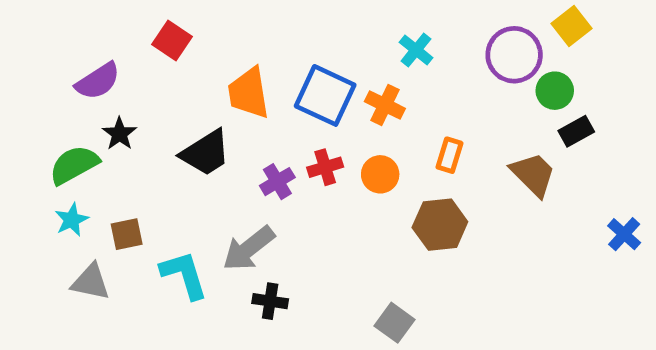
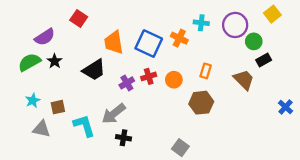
yellow square: (571, 26) -> (272, 14), moved
cyan cross: (416, 50) -> (201, 23), moved, turned -32
orange cross: (385, 105) -> (179, 38), moved
green semicircle: (74, 165) -> (29, 62), moved

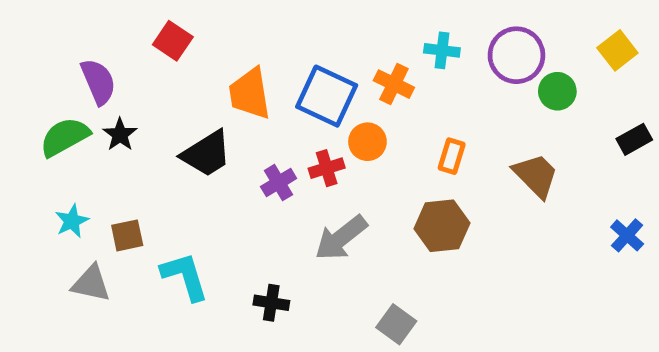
yellow square: (272, 14) -> (617, 50), moved
purple semicircle: (45, 37) -> (98, 82), turned -80
black rectangle: (264, 60) -> (634, 139), moved
orange circle: (174, 80) -> (367, 142), moved
gray arrow: (114, 114) -> (341, 238), moved

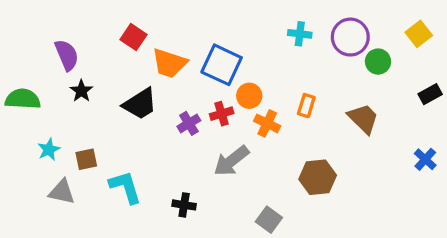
red square: (173, 41) -> (134, 37), moved
orange cross: (394, 84) -> (267, 123), moved
orange trapezoid: (250, 94) -> (169, 63), turned -63
green semicircle: (65, 137) -> (23, 99), moved, turned 32
brown hexagon: (442, 226) -> (318, 177), moved

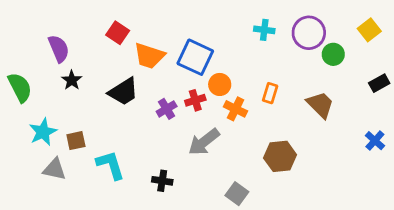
green semicircle: (23, 99) -> (20, 87), turned 60
cyan star: (49, 150) -> (43, 132), size x1.4

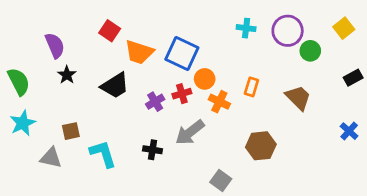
cyan star: (43, 132) -> (23, 123), moved
black cross: (162, 181) -> (152, 150), moved

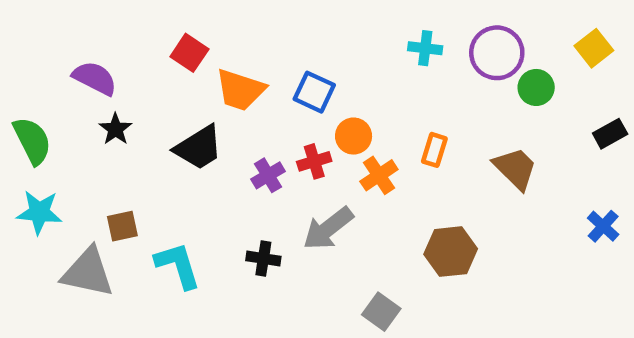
purple semicircle: (55, 45) -> (95, 78), turned -40
blue square: (182, 54) -> (314, 92), size x0.7
orange cross: (219, 102) -> (379, 175), turned 30
cyan star: (23, 123) -> (39, 212), turned 30
gray triangle: (51, 158) -> (88, 272), size x1.4

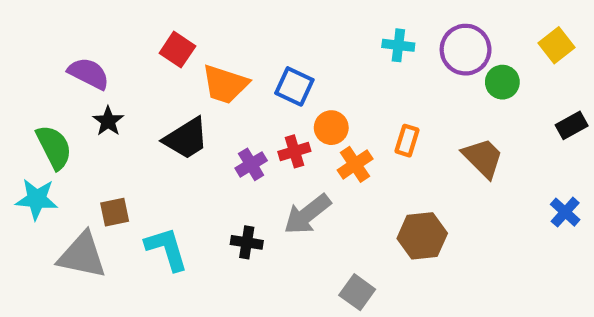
green semicircle: (32, 141) -> (54, 147), moved

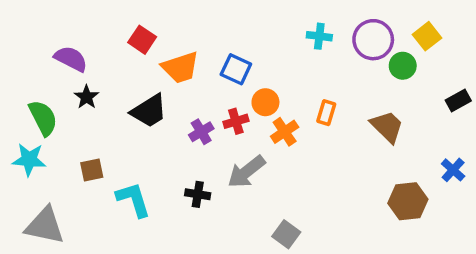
yellow square: (556, 45) -> (427, 36), moved
orange trapezoid: (225, 84) -> (180, 67), turned -36
brown hexagon: (422, 236) -> (408, 201), moved
gray triangle: (82, 255) -> (45, 226), moved

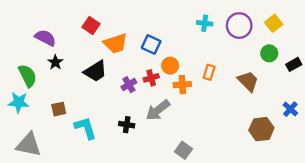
green circle: (403, 66) -> (269, 53), moved
orange cross: (285, 132) -> (182, 85), turned 30

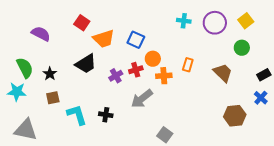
black star: (55, 62) -> (50, 74), moved
black rectangle: (294, 64) -> (264, 75), moved
black cross: (127, 125) -> (106, 115), moved

